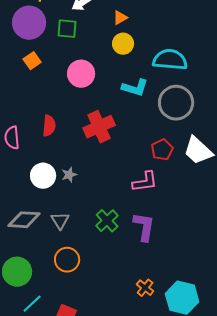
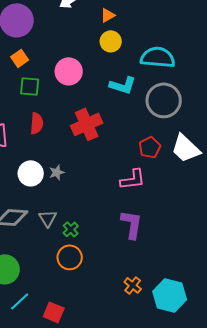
green square: (67, 29) -> (30, 86), moved
green cross: (107, 221) -> (71, 229), moved, size x0.7
orange circle: (67, 260) -> (70, 257), moved

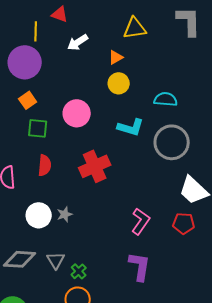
cyan semicircle: (158, 57) -> (166, 99), size x0.7
red pentagon: (150, 147) -> (184, 223), moved, turned 30
pink L-shape: (133, 179) -> (141, 221), turned -48

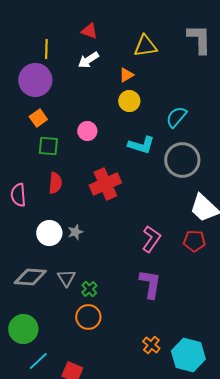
red triangle: (60, 14) -> (89, 31), moved
cyan semicircle: (166, 99) -> (176, 117), turned -55
pink circle: (77, 113) -> (87, 131), size x0.7

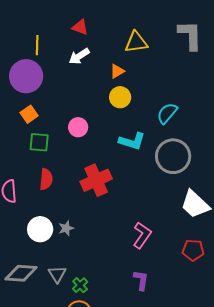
red pentagon: (194, 241) -> (193, 250), moved
purple L-shape: (150, 284) -> (141, 280), size x0.7

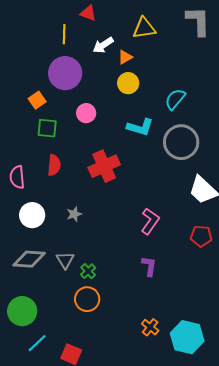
yellow line: (37, 45) -> (64, 34), moved
white arrow: (79, 56) -> (103, 45), moved
purple circle: (26, 76) -> (65, 73), moved
white circle: (40, 229) -> (32, 215), moved

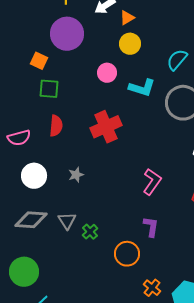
orange square: (37, 100) -> (39, 61), turned -30
pink circle: (86, 113) -> (107, 73), moved
pink semicircle: (17, 177) -> (19, 138), turned -100
orange circle: (87, 299) -> (127, 254), moved

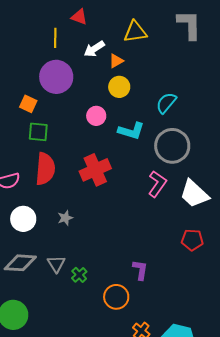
red semicircle: (56, 126) -> (45, 169), size x1.5
pink L-shape: (152, 182) -> (157, 184), moved

